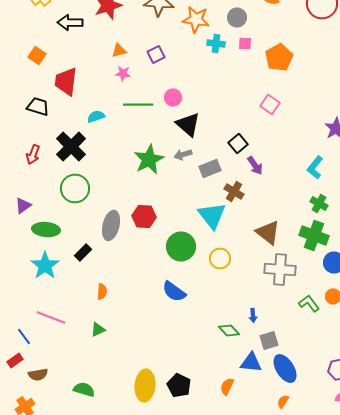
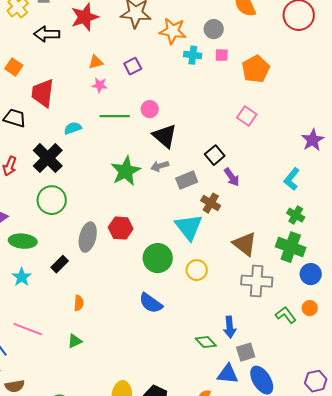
cyan star: (45, 266) -> (22, 277), size x0.7
blue arrow: (253, 316) -> (230, 327), size x1.5

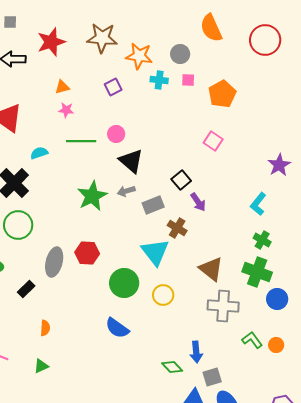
purple square: (133, 66) -> (113, 87), moved
orange circle: (310, 308) -> (276, 345), moved

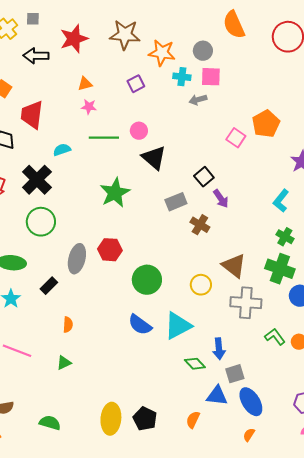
pink square: (188, 80) -> (211, 77), size x1.5
orange pentagon: (222, 94) -> (266, 124), moved
gray arrow: (126, 191) -> (198, 100), moved
cyan triangle: (155, 252) -> (178, 326), moved, turned 40
yellow circle: (163, 295) -> (201, 285), moved

